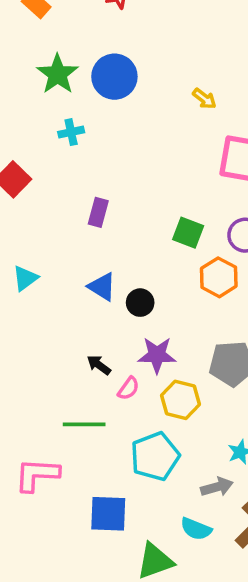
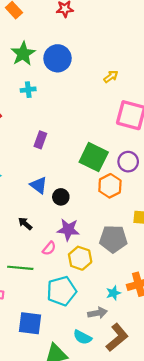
yellow arrow: (204, 99) -> (111, 77), turned -80
green square: (188, 233) -> (94, 157), size x1.5
black arrow: (99, 365) -> (25, 224), moved

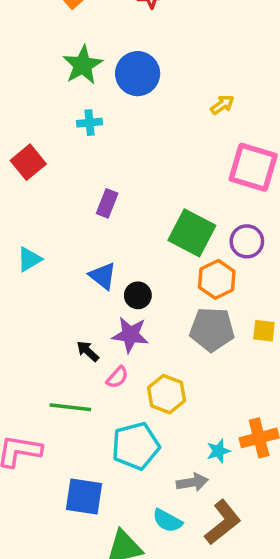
black arrow: (25, 224) -> (88, 351), moved
purple star: (68, 230) -> (130, 335), moved
gray pentagon: (113, 239) -> (212, 329), moved

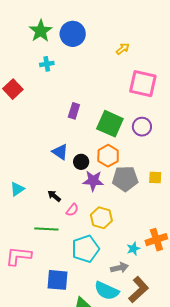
purple rectangle: (107, 203) -> (74, 111), moved
cyan triangle: (29, 259) -> (17, 189), moved
orange hexagon: (217, 279) -> (108, 156), moved
purple star: (130, 335) -> (93, 181), moved
cyan semicircle: (167, 521) -> (107, 291), size x1.4

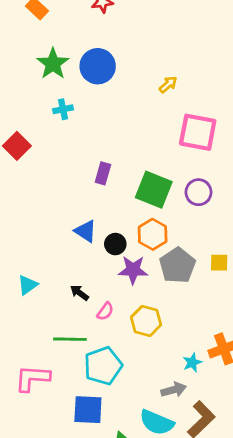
gray pentagon: (125, 179) -> (177, 265), turned -30
cyan pentagon: (85, 249) -> (103, 366), moved

